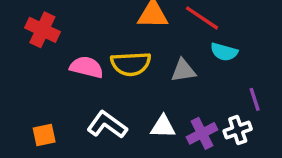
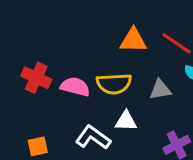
red cross: (42, 30) -> (36, 78), moved
white triangle: (163, 127) -> (126, 121), moved

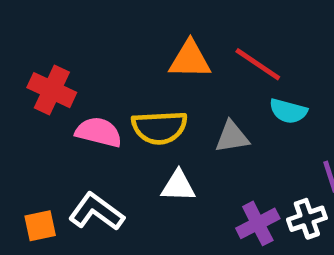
red cross: (36, 78) -> (52, 90), moved
white L-shape: (93, 137) -> (96, 212), moved

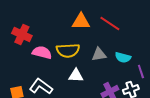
cyan semicircle: (288, 111) -> (123, 58), moved

